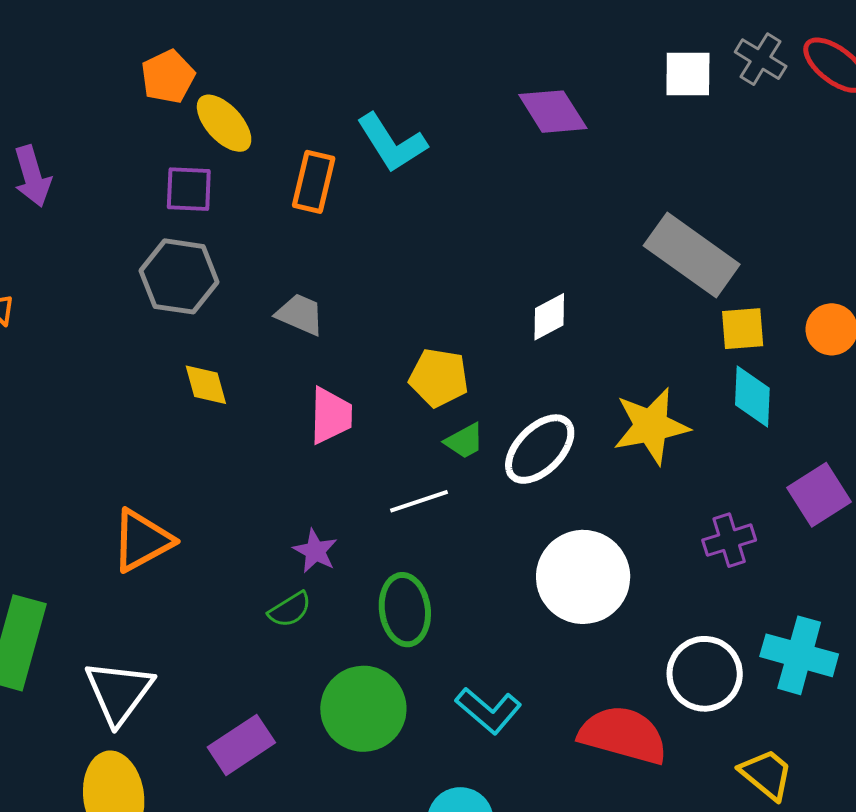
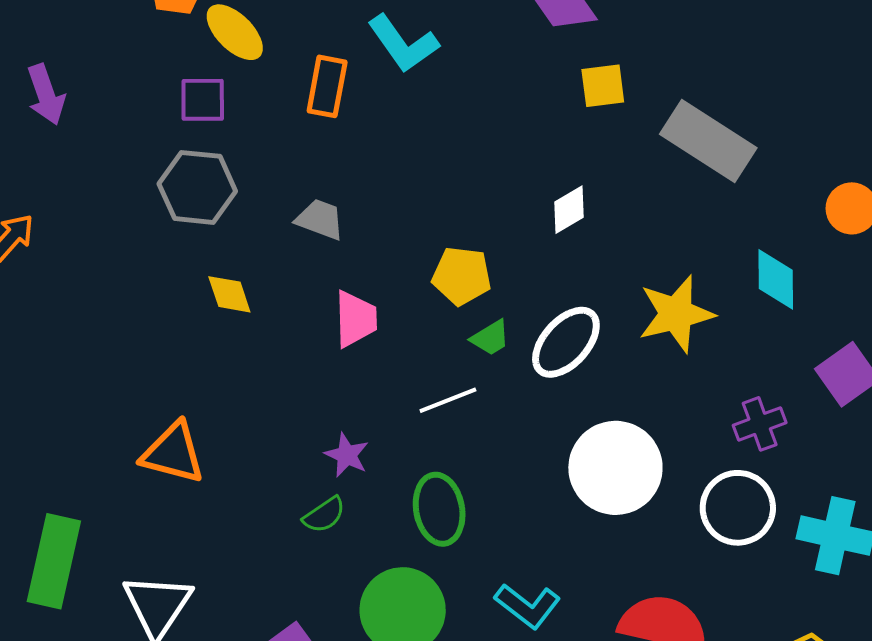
yellow square: (743, 329) -> (603, 86), moved
orange triangle: (142, 540) -> (173, 453), turned 46
white circle: (705, 674) -> (738, 508), moved

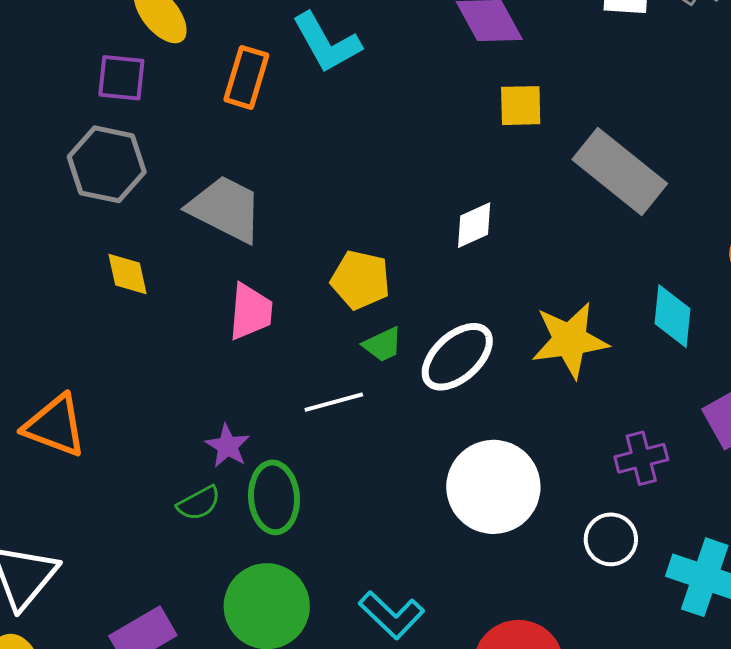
gray trapezoid: (320, 219) -> (226, 209), size x1.6
white circle: (738, 508) -> (611, 539), size x0.7
green ellipse: (439, 509) -> (274, 497), moved

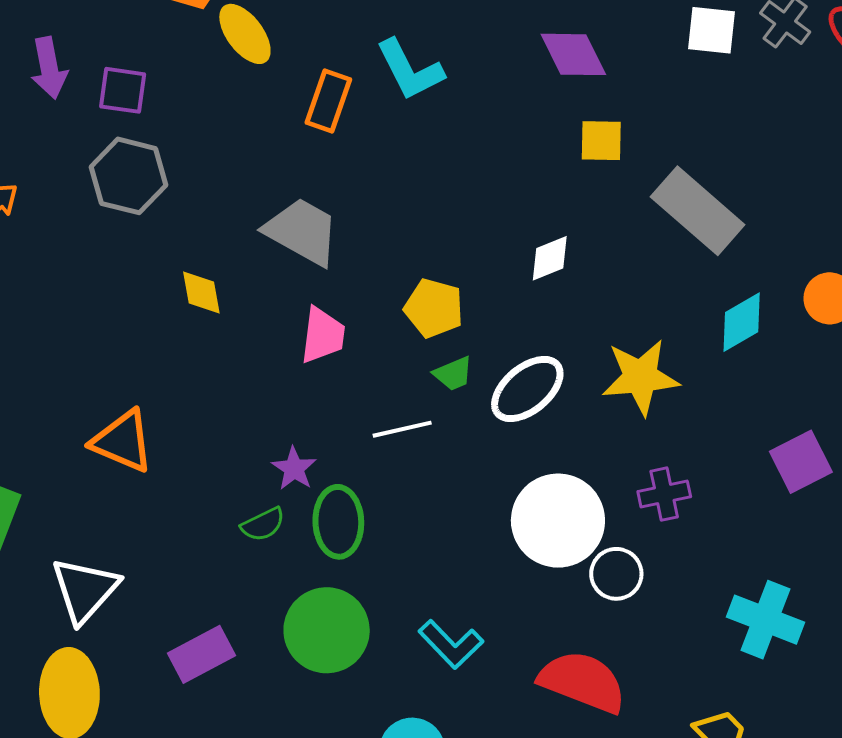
purple square: (121, 78) -> (123, 90), moved
gray hexagon: (107, 164) -> (129, 176), moved
cyan diamond: (673, 316) -> (742, 322), moved, turned 52
purple cross: (641, 458) -> (664, 494), moved
white circle: (611, 539) -> (616, 574), moved

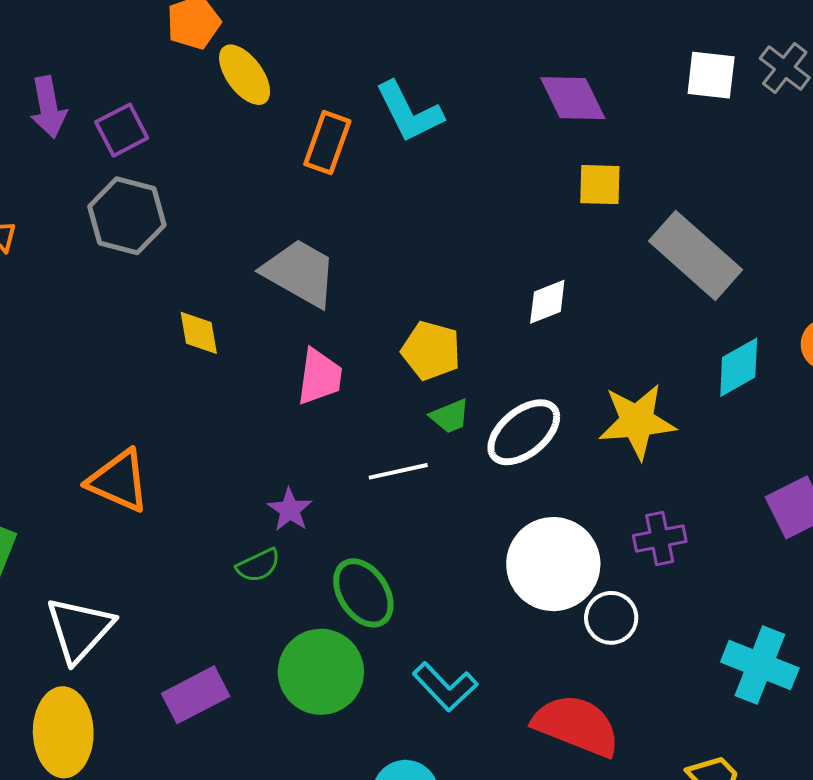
purple square: (123, 90) -> (122, 130), turned -36
green ellipse: (338, 522) -> (363, 593), moved, turned -32

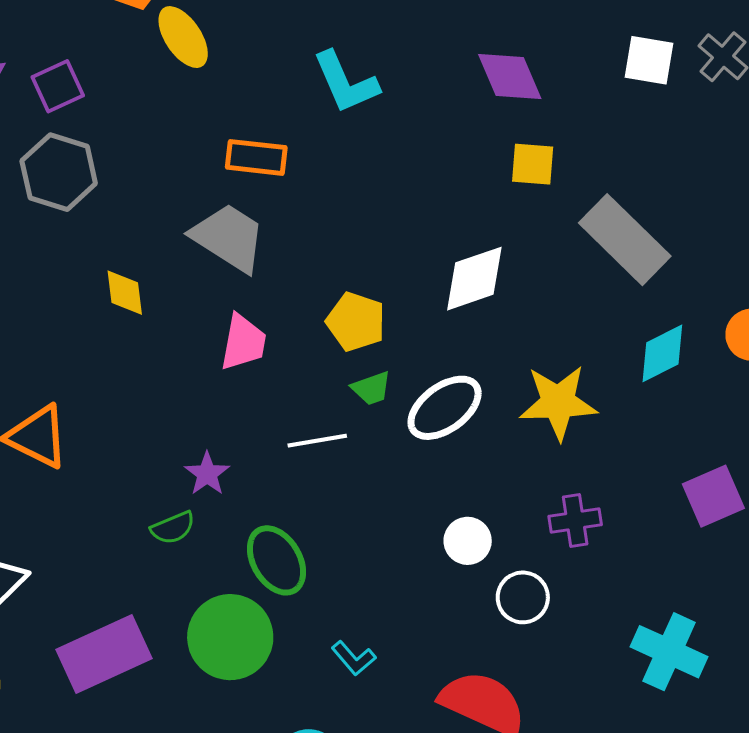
orange rectangle: (327, 143) -> (256, 157), moved, turned 74
white diamond: (547, 302) -> (474, 279), size x1.5
white circle: (553, 564) -> (468, 541), size x0.5
cyan L-shape: (445, 687) -> (354, 658), size x0.7
purple rectangle: (196, 695) -> (104, 654), size x1.4

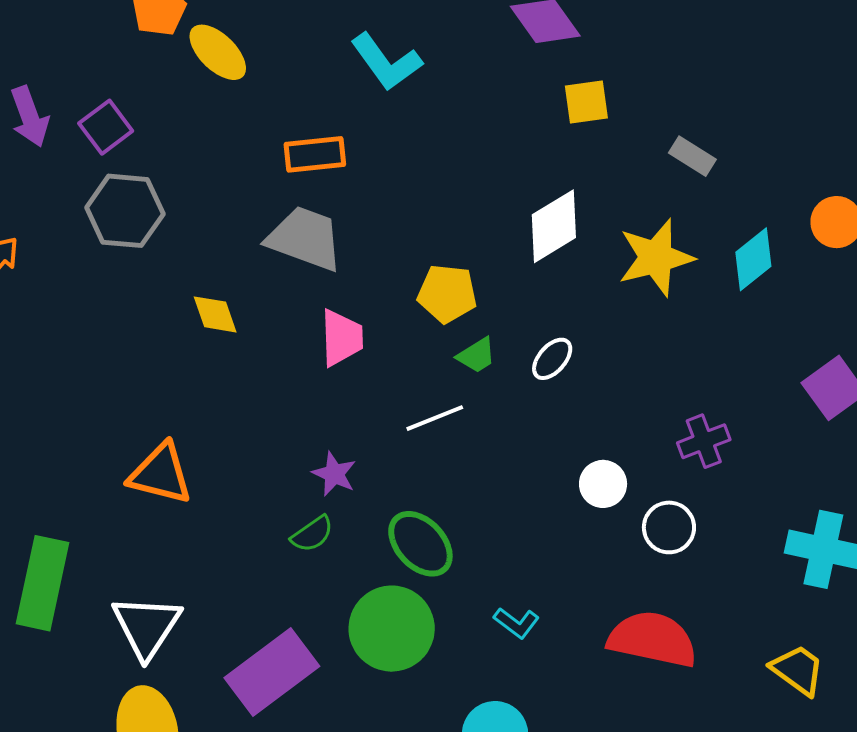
gray rectangle: (625, 240) -> (692, 156), size x0.5
yellow star: (558, 402) -> (656, 258), moved
white ellipse: (445, 408) -> (552, 359), size x0.6

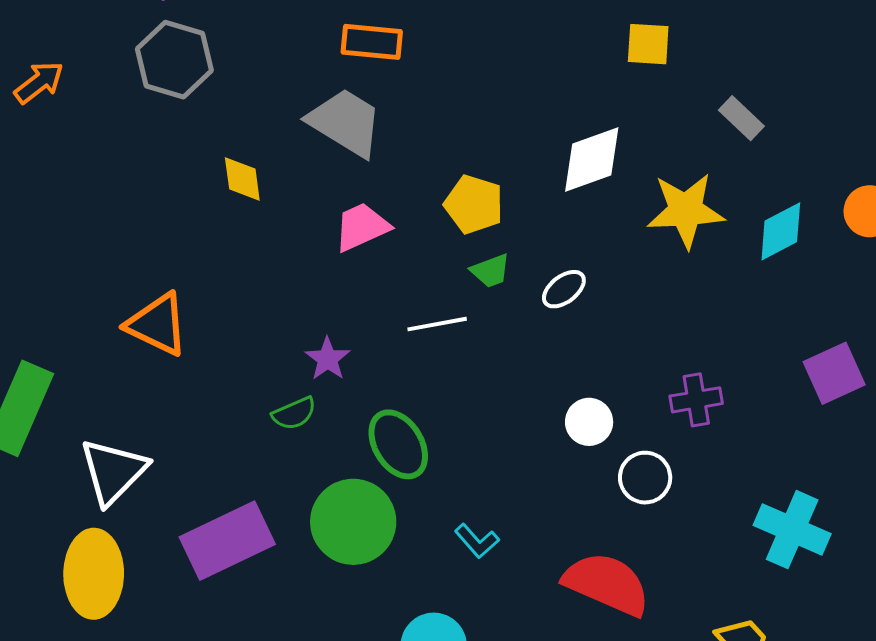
pink trapezoid: (342, 338) -> (362, 227), turned -124

